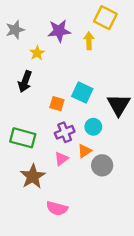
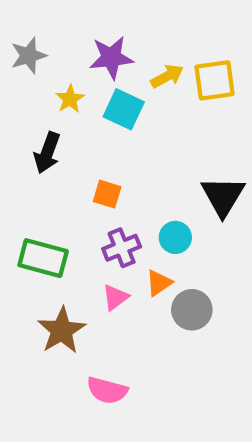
yellow square: (105, 18) -> (215, 80), moved, turned -35
yellow arrow: (89, 41) -> (167, 76), turned 63
cyan square: (82, 93) -> (124, 109), moved

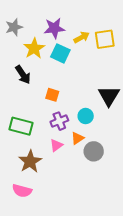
yellow star: (70, 99) -> (34, 48), size x1.5
black arrow: (47, 153) -> (23, 75), turned -54
pink semicircle: (107, 390) -> (22, 191), moved

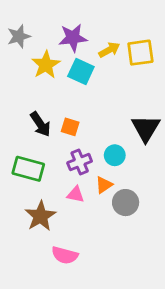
black arrow: (23, 75) -> (40, 124), moved
pink triangle: (56, 145) -> (76, 194), turned 48
pink semicircle: (22, 191) -> (65, 255), moved

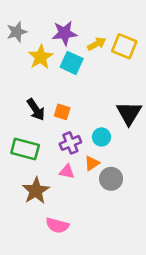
yellow square: (140, 53) -> (124, 46), turned 30

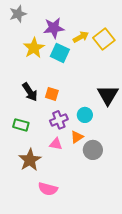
gray star: (17, 32) -> (18, 14), moved
yellow square: (124, 46) -> (104, 39), turned 30
green rectangle: (25, 149) -> (21, 125), size x0.7

